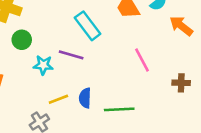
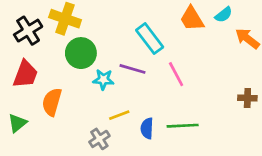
green circle: (22, 40) -> (81, 53), size x1.5
pink line: (142, 60) -> (176, 74), moved
blue semicircle: (85, 98) -> (147, 128), moved

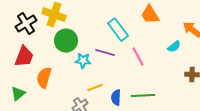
cyan semicircle: (224, 15) -> (174, 47), moved

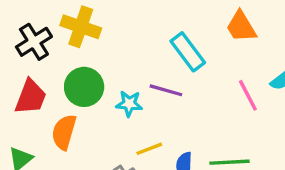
green circle: (66, 41) -> (84, 87), moved
pink line: (138, 57) -> (248, 95), moved

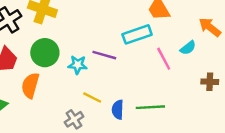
cyan rectangle: (188, 52) -> (137, 34), moved, turned -72
yellow line: (149, 149) -> (92, 98), turned 48

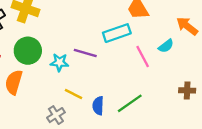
brown cross: (210, 82) -> (187, 90), moved
green line: (150, 107) -> (130, 103), turned -32

